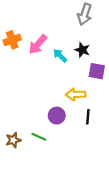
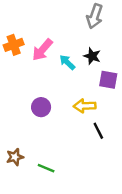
purple circle: (57, 116) -> (41, 107), moved
black line: (88, 117) -> (98, 131), turned -32
green line: (39, 137) -> (46, 168), moved

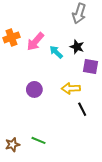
brown star: (15, 157) -> (12, 145), moved

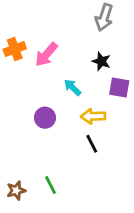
cyan arrow: (56, 52) -> (72, 87), moved
black line: (82, 109) -> (92, 144), moved
green line: (38, 140) -> (50, 185), turned 40

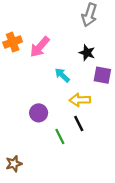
purple circle: (45, 118) -> (39, 113), moved
green line: (50, 185) -> (60, 137), moved

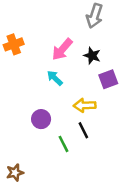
pink arrow: (40, 47) -> (62, 49), moved
cyan arrow: (62, 75) -> (55, 78), moved
purple square: (102, 75) -> (108, 79), turned -30

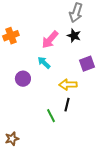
black star: (92, 56) -> (74, 36), moved
purple circle: (41, 119) -> (23, 79), moved
black line: (83, 130) -> (67, 105), turned 40

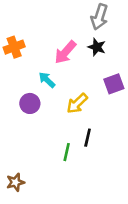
cyan arrow: (44, 63) -> (47, 80), moved
yellow arrow: (68, 85) -> (77, 103), moved, turned -42
green line: (51, 116) -> (67, 152), turned 40

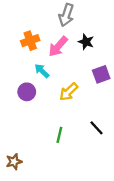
gray arrow: (99, 17) -> (66, 15), moved
orange cross: (14, 47) -> (30, 41), moved
black line: (88, 138) -> (97, 128), moved, turned -56

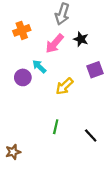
orange cross: (30, 41) -> (22, 30), moved
purple circle: (27, 92) -> (23, 77), moved
black line: (97, 128) -> (91, 135), moved

